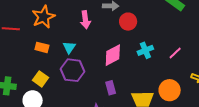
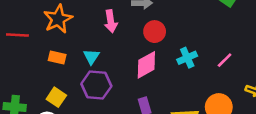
red circle: (128, 22) -> (155, 32), moved

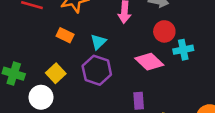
cyan cross: (187, 58) -> (183, 50), moved
pink diamond: (146, 65) -> (149, 62), turned 60

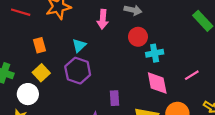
orange rectangle: (65, 35) -> (40, 45), moved, turned 48
pink diamond: (149, 62) -> (157, 83), moved, turned 35

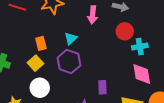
orange rectangle: (40, 45) -> (41, 43), moved
white circle: (28, 94) -> (40, 88), moved

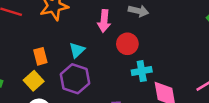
red circle: (125, 31) -> (127, 44), moved
cyan cross: (140, 47) -> (142, 71), moved

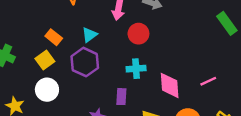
orange rectangle: (40, 56) -> (54, 37), turned -42
cyan cross: (142, 71) -> (136, 69), moved

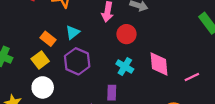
cyan triangle: (89, 35) -> (73, 32), moved
cyan cross: (136, 69) -> (125, 67), turned 36
pink diamond: (170, 85) -> (159, 64), moved

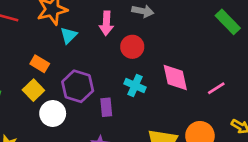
cyan triangle: (73, 32) -> (69, 35), moved
white circle: (43, 87) -> (53, 113), moved
purple rectangle: (112, 93) -> (106, 107), moved

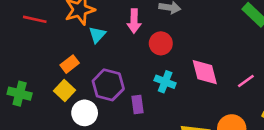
orange rectangle: (40, 64) -> (70, 64), turned -66

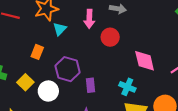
orange rectangle: (70, 64) -> (37, 52), turned -32
cyan cross: (165, 82) -> (127, 87), moved
yellow square: (65, 91) -> (25, 82), moved

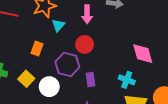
red circle: (110, 37) -> (85, 44), moved

